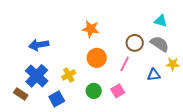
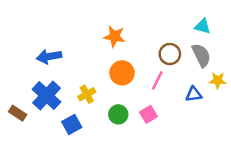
gray semicircle: (160, 44) -> (201, 55), turned 30
brown rectangle: (21, 94) -> (18, 113), moved

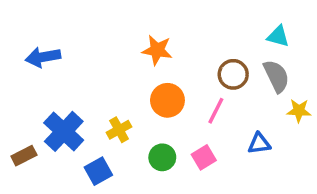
blue arrow: (49, 57) -> (43, 57), moved
blue triangle: (194, 94) -> (259, 144), moved
brown rectangle: (18, 113) -> (24, 156), turned -60

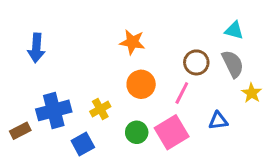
blue arrow: (43, 57) -> (36, 48), turned -76
yellow star: (299, 111) -> (252, 93), turned 30
blue cross: (64, 131) -> (54, 110), turned 32
pink square: (204, 157) -> (172, 132), size x1.6

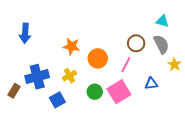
orange star: (132, 42) -> (71, 46), moved
brown rectangle: (20, 131) -> (14, 91), turned -32

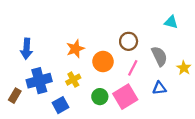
blue arrow: (25, 33) -> (26, 49), moved
brown circle: (136, 43) -> (129, 41), moved
gray semicircle: (161, 44) -> (159, 56), moved
orange star: (71, 46) -> (75, 49), turned -30

